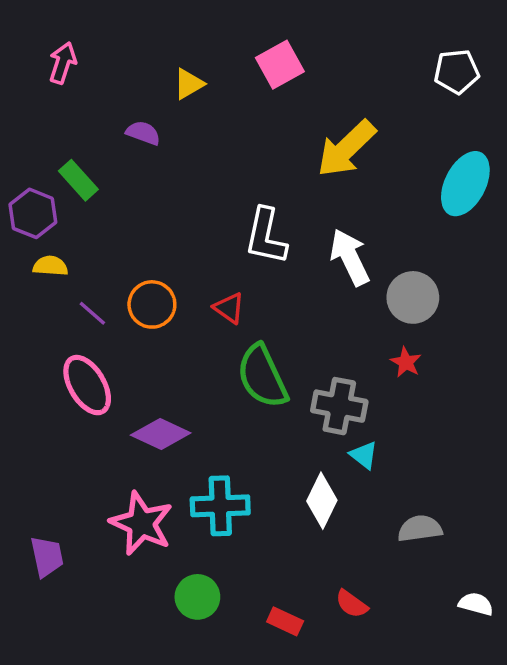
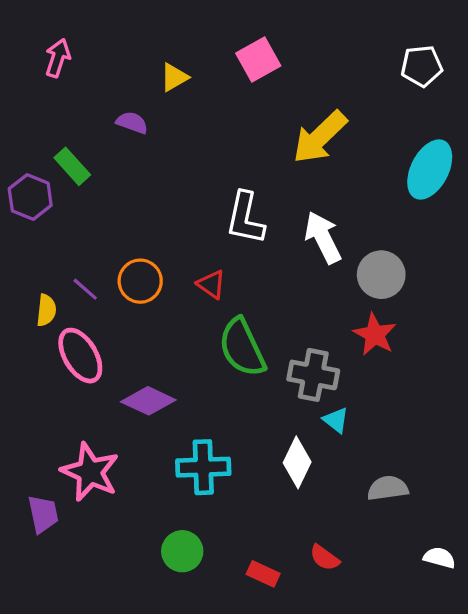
yellow semicircle: (50, 266) -> (46, 310), moved, turned 92
red star: (406, 362) -> (375, 334), size x1.5
pink star: (141, 523) -> (90, 472), moved

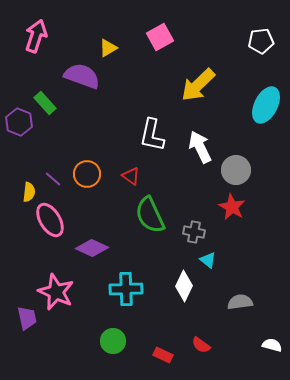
pink arrow: (58, 58) -> (36, 36), size x1.4
purple semicircle: (132, 123) -> (82, 76), size x1.8
gray cross: (313, 375) -> (194, 232), size x0.7

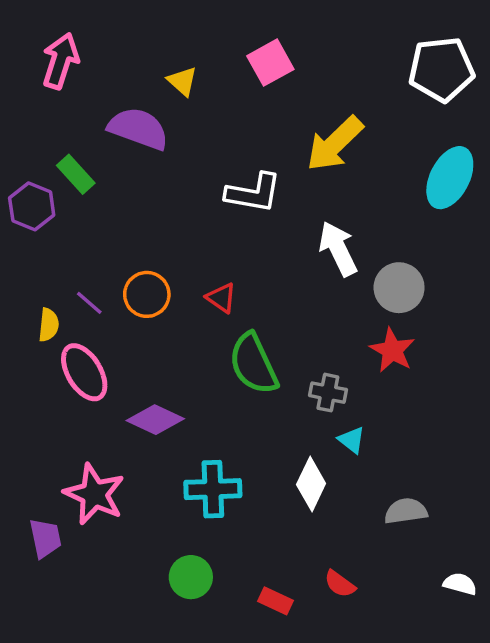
white pentagon: (261, 41) -> (441, 69), size x1.5
yellow triangle: (108, 48) -> (182, 81), turned -48
white L-shape: (152, 135) -> (253, 193), moved, turned -92

